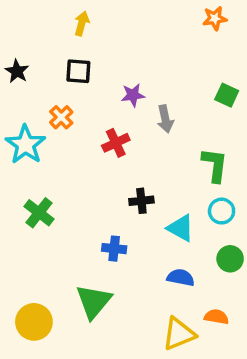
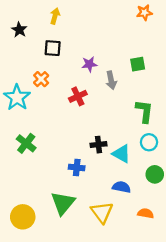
black star: (17, 71) -> (19, 30), moved
green square: (227, 95) -> (138, 64), moved, turned -35
black cross: (141, 201) -> (98, 145), moved
yellow triangle: (179, 334) -> (102, 212), moved, turned -45

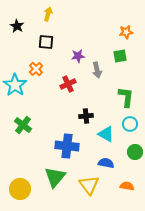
orange star: (144, 13) -> (126, 32), moved
black cross: (98, 145) -> (86, 116), moved
blue cross: (77, 167) -> (67, 146), size x1.6

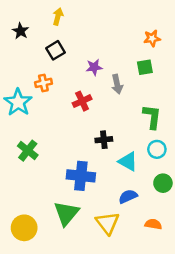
black square: (46, 42) -> (56, 50), turned -35
orange cross: (36, 69) -> (43, 83), turned 32
blue semicircle: (106, 163) -> (128, 196), turned -35

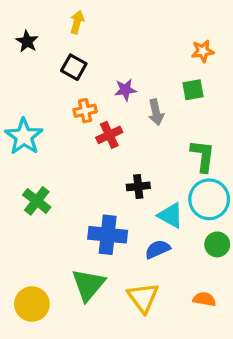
black square: (56, 50) -> (74, 67), turned -30
orange cross: (43, 83) -> (85, 111), moved
cyan circle: (157, 149) -> (209, 199), size x1.6
blue semicircle: (128, 196) -> (158, 249), moved

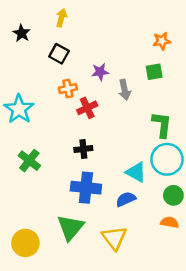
black cross: (138, 186) -> (83, 149), moved
orange semicircle: (204, 299) -> (170, 222), moved

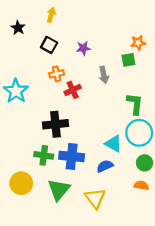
orange star: (162, 41) -> (138, 43), moved
purple star: (100, 72) -> (83, 48), moved
black cross: (83, 149) -> (56, 124), moved, size x1.6
green cross: (29, 161) -> (44, 155), moved, turned -30
yellow circle: (25, 243) -> (21, 183), moved

